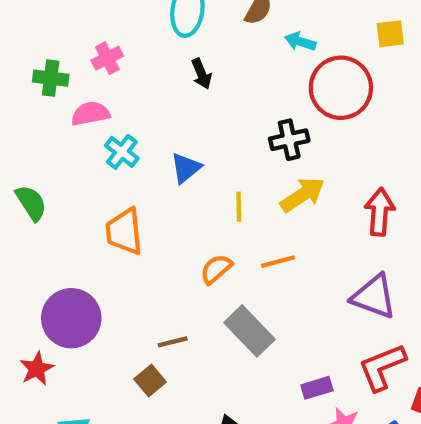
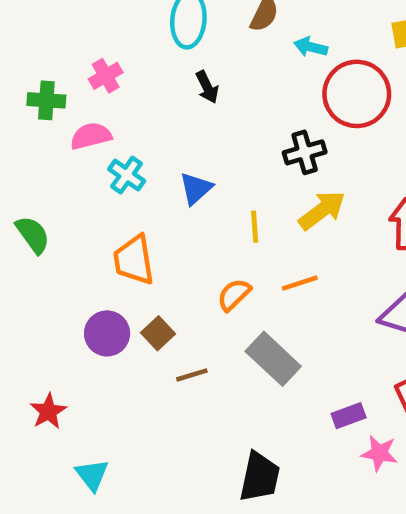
purple circle: (71, 318) -> (107, 333), moved, size x0.7
brown square: (150, 381) -> (158, 333), moved

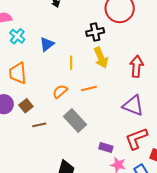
yellow arrow: (322, 210) -> (101, 58), turned 100
purple rectangle: (349, 416) -> (106, 148), turned 32

